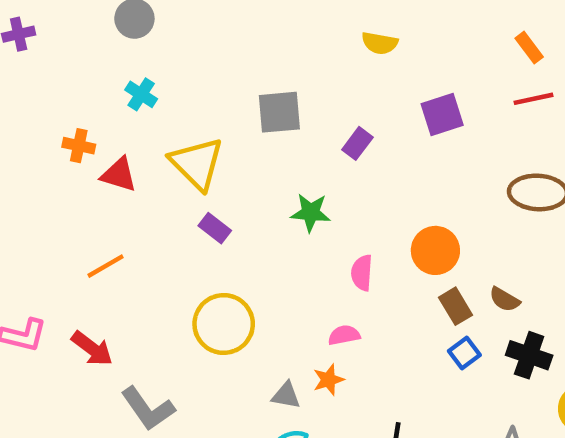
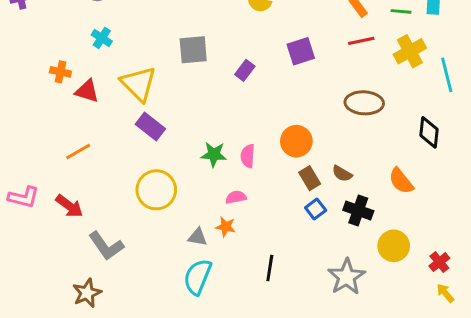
green star: (311, 213) -> (214, 154), moved
purple rectangle: (215, 228) -> (150, 126), size x1.4
orange star: (328, 380) -> (226, 227), turned 30

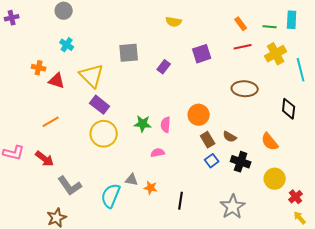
yellow circle: (156, 190) -> (104, 134), moved
orange star: (226, 227) -> (151, 188), moved
yellow circle: (394, 246) -> (275, 179), moved
cyan semicircle: (198, 277) -> (111, 196), moved

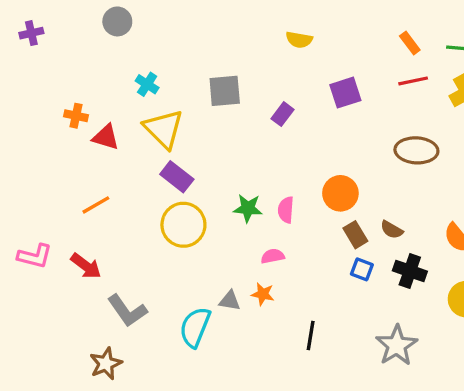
cyan cross: (67, 45) -> (147, 84), moved
blue square: (212, 161) -> (362, 269), turned -32
orange star: (151, 188) -> (263, 294), moved

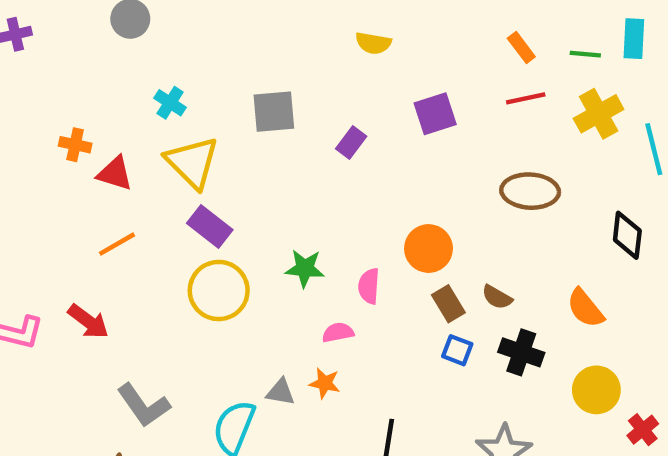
orange line: (96, 205) -> (117, 244), moved
pink semicircle: (286, 210) -> (369, 286), moved
red arrow: (86, 266) -> (88, 321), moved

